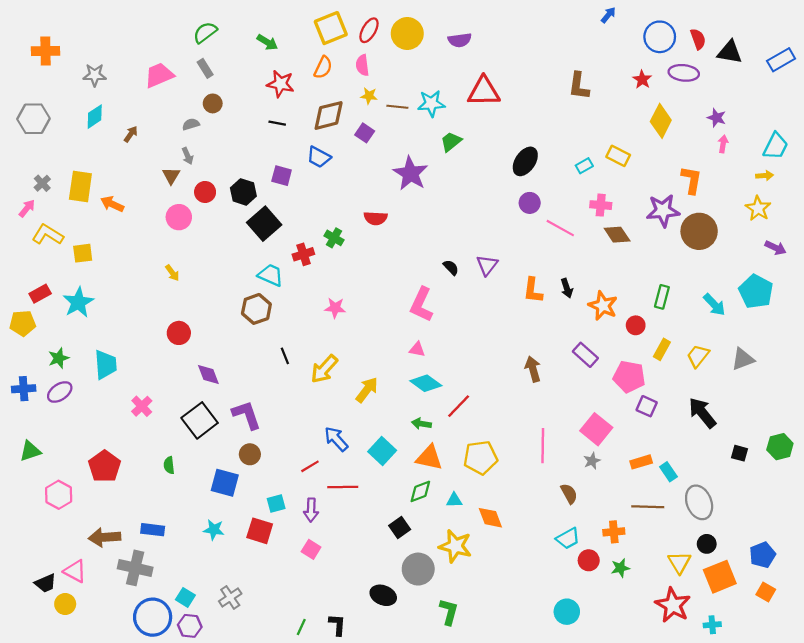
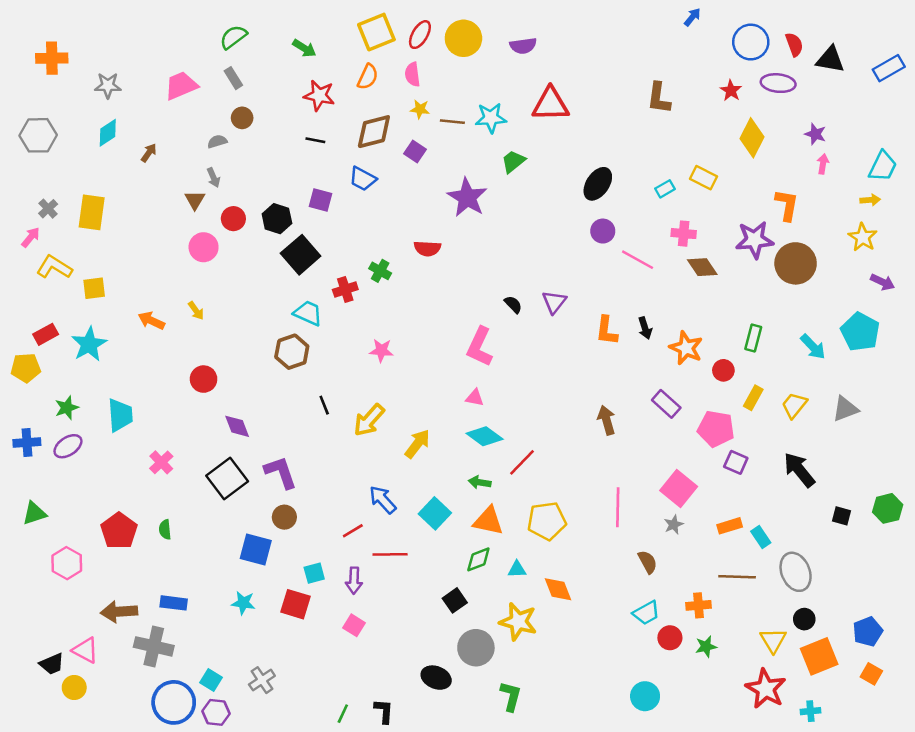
orange arrow: (112, 204) -> (151, 321), moved
green semicircle: (169, 465) -> (165, 530), moved

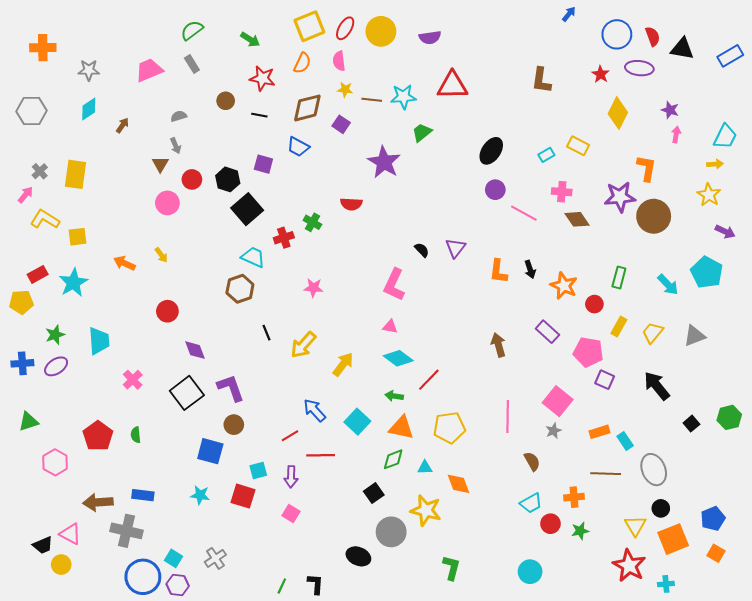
brown circle: (242, 118) -> (226, 101), moved
black square: (842, 516) -> (691, 424), turned 35
green L-shape: (511, 696) -> (451, 568), moved

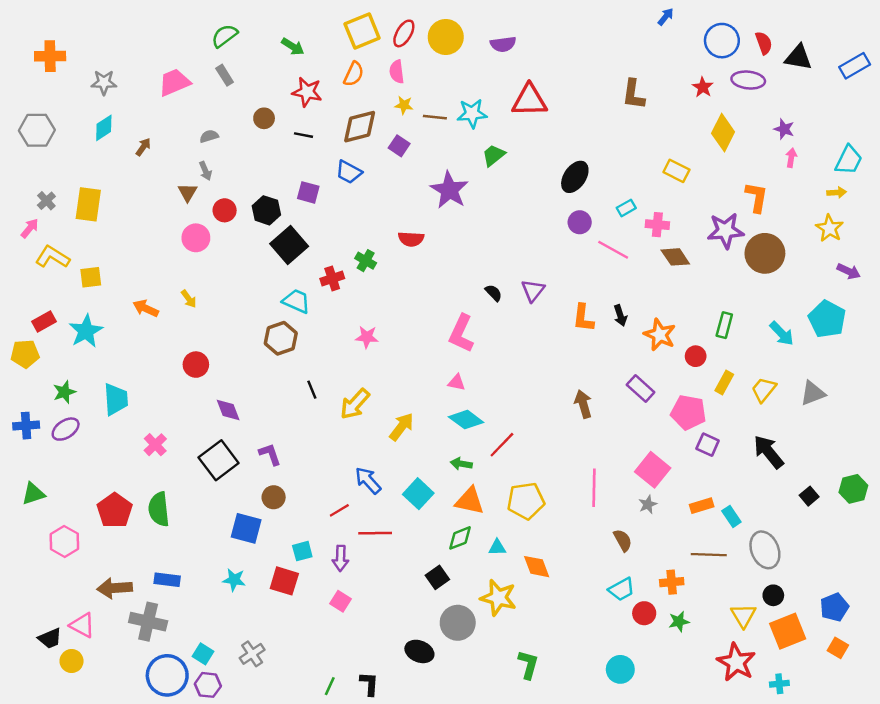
cyan rectangle: (546, 155) -> (626, 208), moved
purple L-shape: (231, 388) -> (270, 454), size x0.7
green semicircle: (136, 435) -> (159, 509), size x1.8

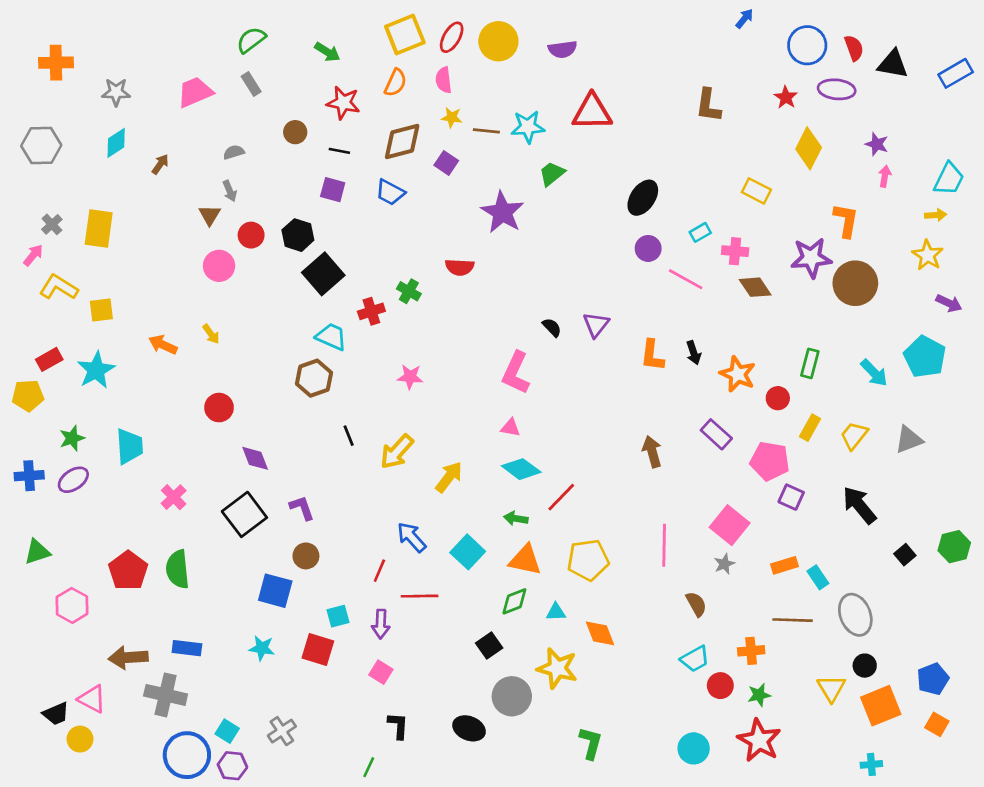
purple square: (308, 192) -> (333, 190), moved
red line: (339, 510) -> (379, 571), turned -36
red star: (736, 662) -> (759, 740), moved
black L-shape: (369, 684) -> (398, 726), moved

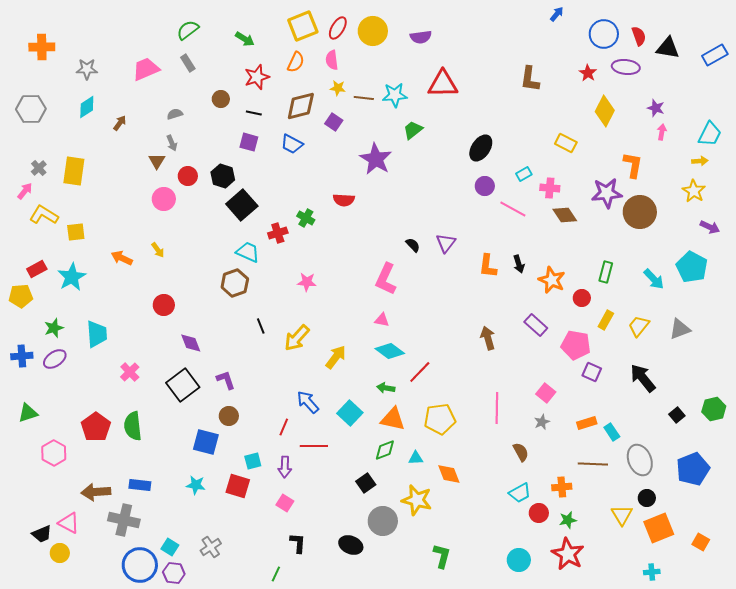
red star: (343, 103) -> (257, 77), turned -30
pink square: (730, 525) -> (546, 393), size x0.7
blue pentagon: (933, 679) -> (693, 469), moved, size x1.4

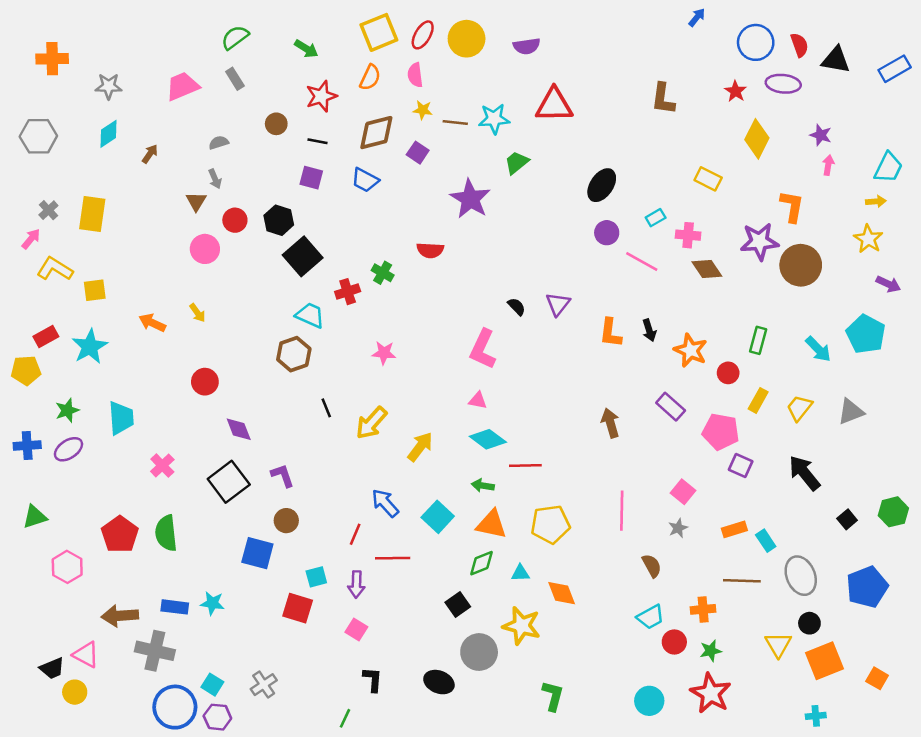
red line: (420, 372) -> (525, 466), turned 45
cyan star: (196, 485) -> (212, 603), moved

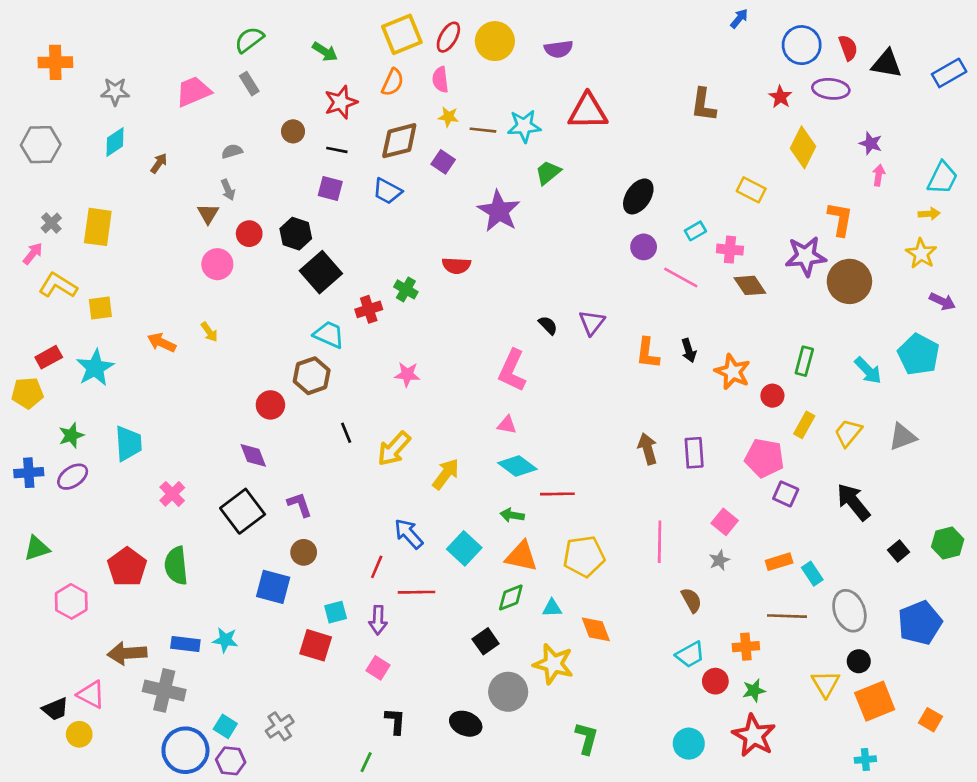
red circle: (205, 382) -> (270, 405), moved
purple rectangle: (671, 407) -> (694, 453), moved, turned 44

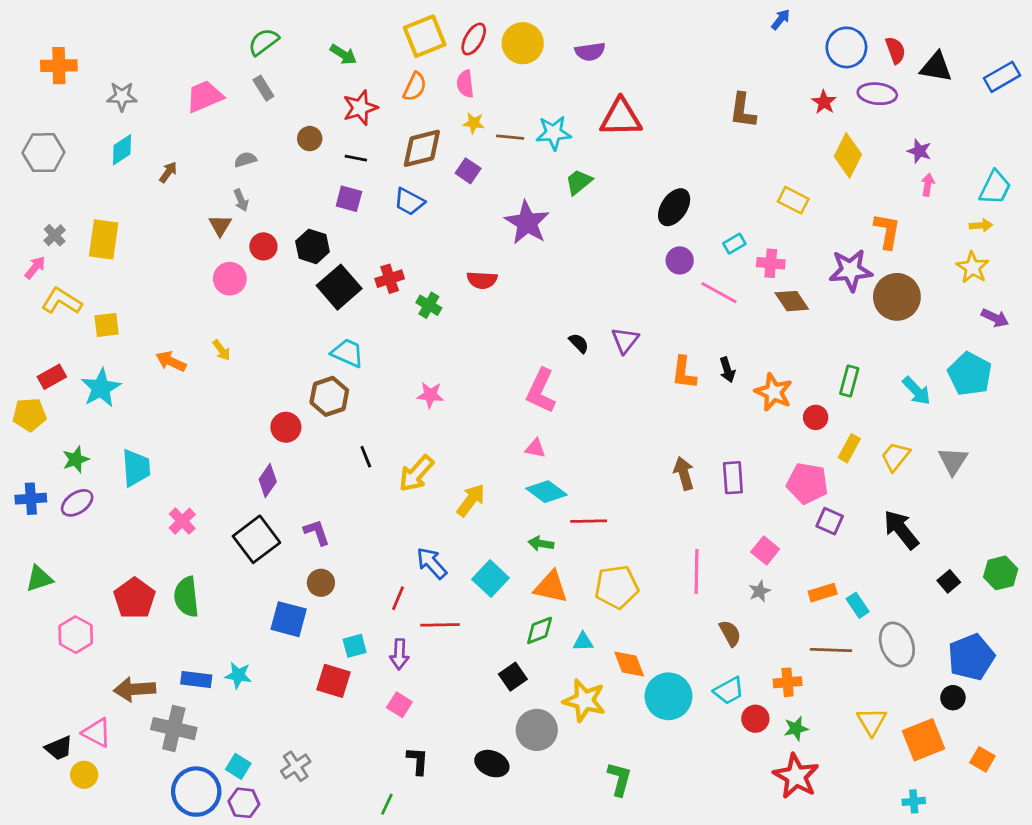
red cross: (369, 309) -> (390, 279), moved
gray triangle: (903, 437) -> (953, 461), turned -36
purple diamond: (253, 455) -> (268, 480), turned 56
black circle: (859, 661) -> (953, 698), moved
cyan circle: (689, 744) -> (668, 696), moved, size x1.4

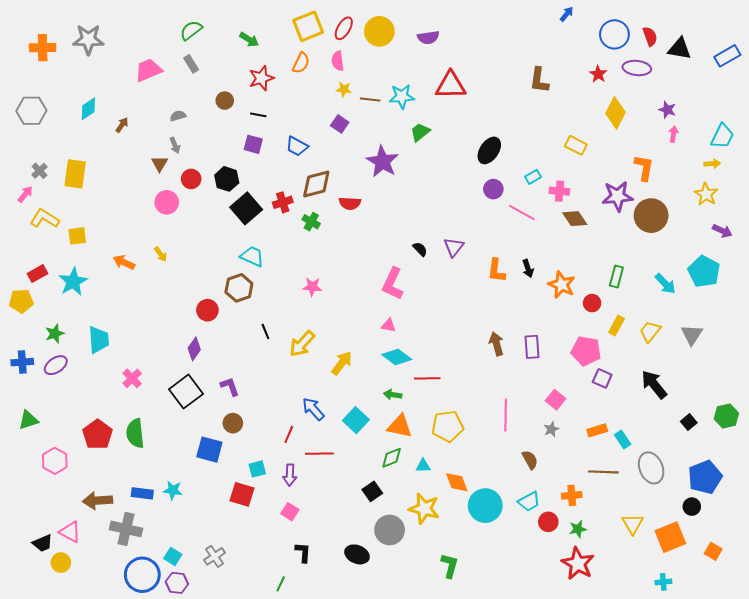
gray star: (122, 96) -> (88, 40), moved, size x1.4
brown diamond: (422, 148) -> (316, 184), moved

